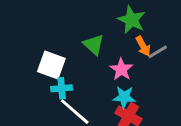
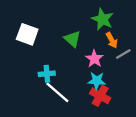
gray line: (158, 52) -> (123, 54), moved
white square: (51, 65) -> (27, 34), moved

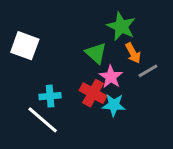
green triangle: (72, 39) -> (96, 53), moved
white line: (57, 92) -> (43, 120), moved
red cross: (100, 96) -> (93, 93), moved

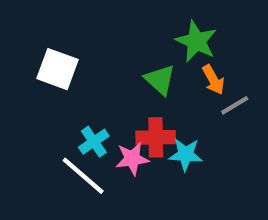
pink star: (111, 77) -> (132, 159), moved, turned 30
red cross: (93, 93) -> (156, 137), turned -30
cyan cross: (50, 96) -> (94, 142), turned -30

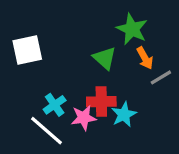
white square: (58, 69) -> (27, 50), turned -32
cyan star: (186, 154) -> (124, 115), turned -30

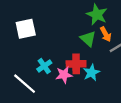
green triangle: (105, 58) -> (88, 39), moved
white line: (47, 131) -> (25, 84), moved

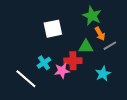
white square: (26, 29) -> (53, 29), moved
green triangle: (88, 39) -> (86, 47), moved, turned -42
cyan star: (91, 73) -> (103, 74), moved

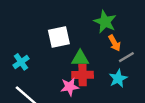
green triangle: (86, 47) -> (80, 58), moved
cyan cross: (44, 63) -> (21, 62), moved
cyan star: (103, 74) -> (118, 78), moved

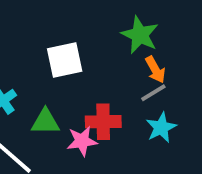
gray line: (126, 57) -> (153, 93), moved
green triangle: (80, 58) -> (45, 122), moved

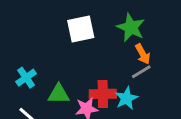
white square: (65, 60) -> (81, 29), moved
cyan star: (161, 128) -> (126, 98), moved

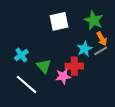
green triangle: (59, 94) -> (44, 66), turned 49
cyan star: (126, 98) -> (84, 49), moved

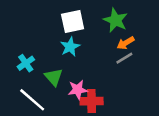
orange arrow: (102, 39) -> (126, 43), turned 88
cyan star: (84, 49) -> (70, 47), moved
red cross: (74, 66) -> (92, 101), moved

